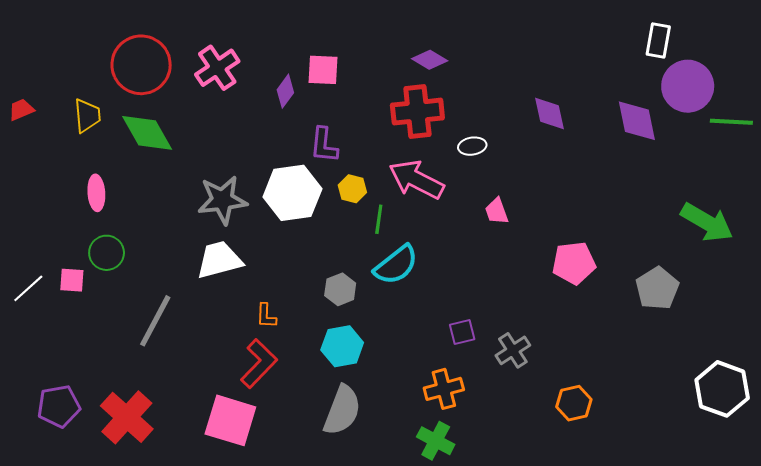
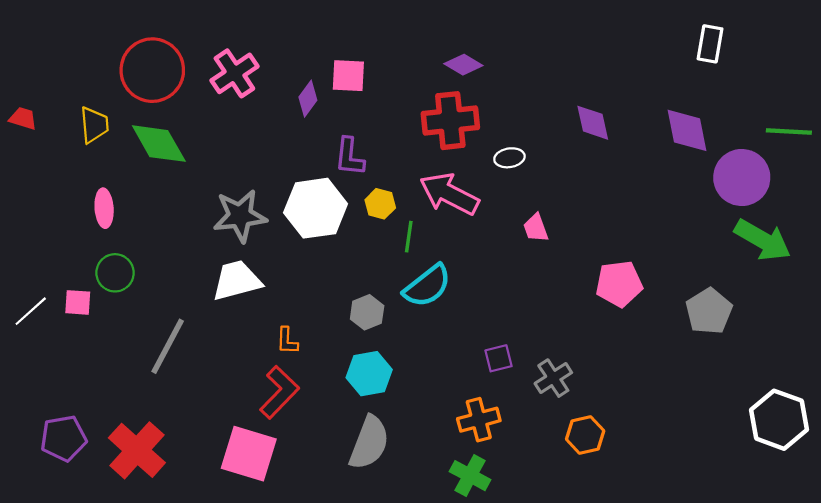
purple circle: (688, 86) -> (742, 178), moved
red trapezoid: (21, 110) -> (23, 118), turned 40
orange hexagon: (574, 403) -> (585, 435), moved

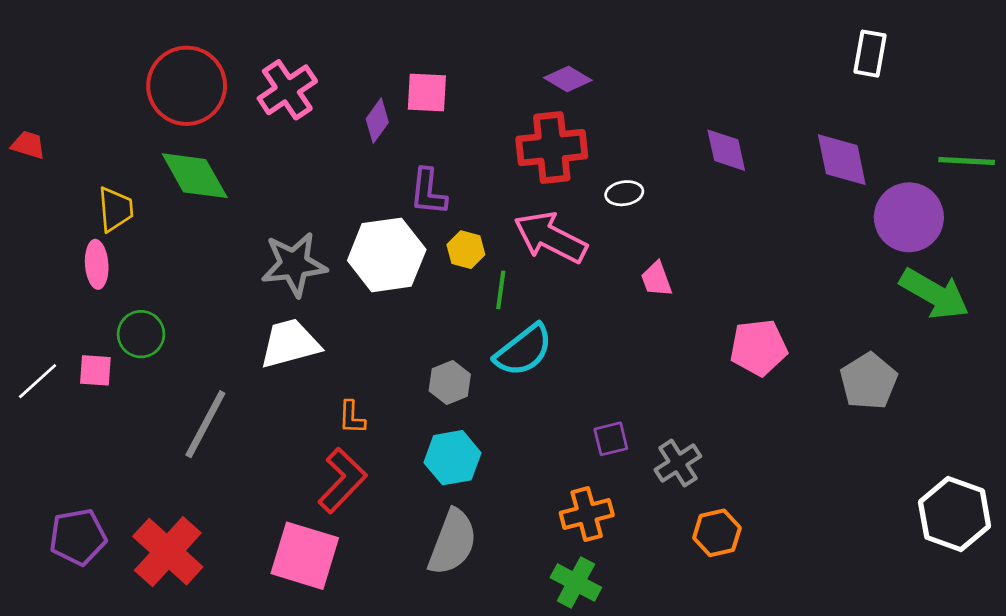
yellow trapezoid: (94, 125) -> (115, 209), moved
pink ellipse: (104, 208) -> (97, 264), moved

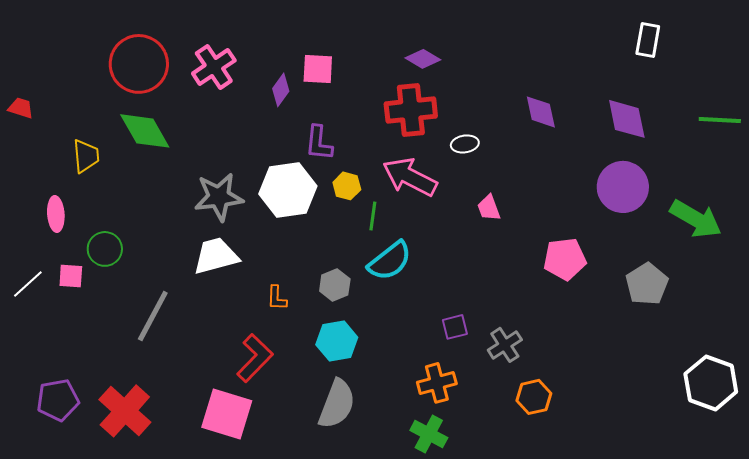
purple circle: (909, 217) -> (623, 187), moved
pink ellipse: (97, 264) -> (56, 214), moved
orange L-shape: (352, 417) -> (277, 298), moved

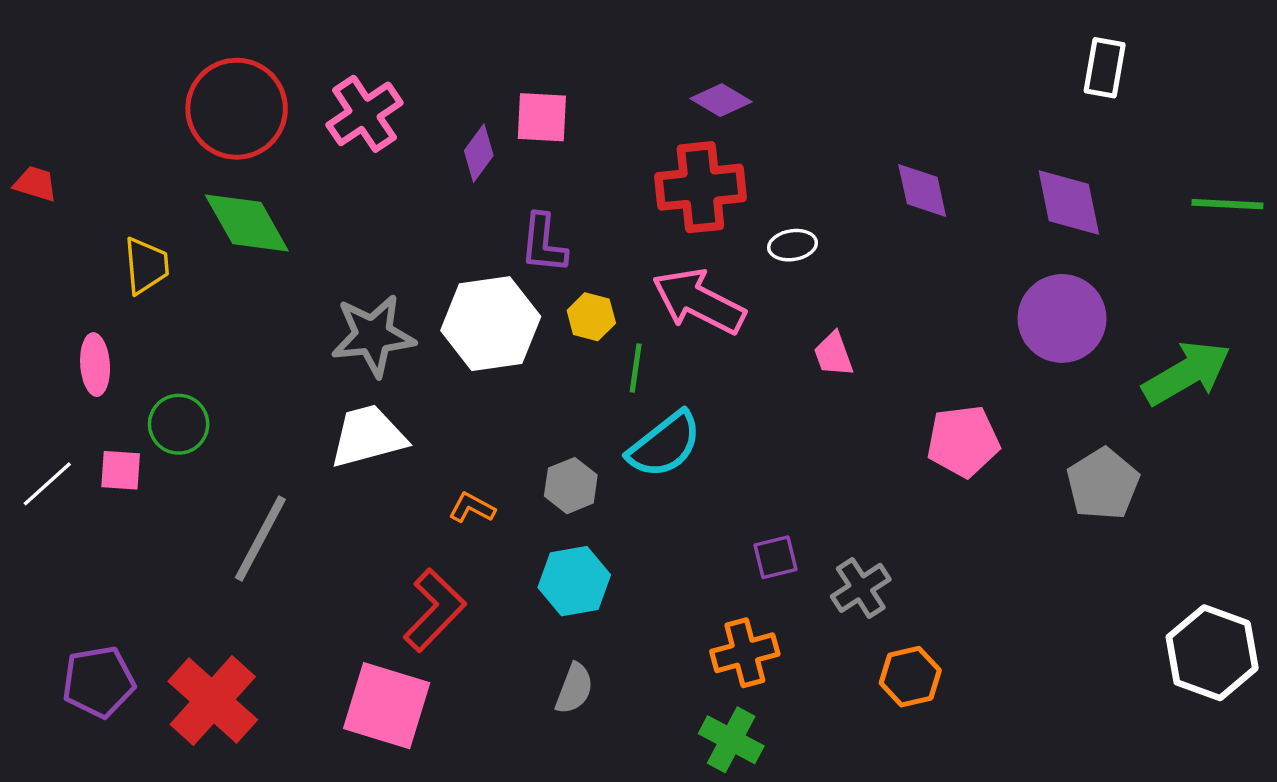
green arrow: (696, 219) -> (1186, 373), turned -60
orange L-shape: (277, 298) -> (472, 508), turned 116
gray semicircle: (337, 404) -> (574, 689), size x0.6

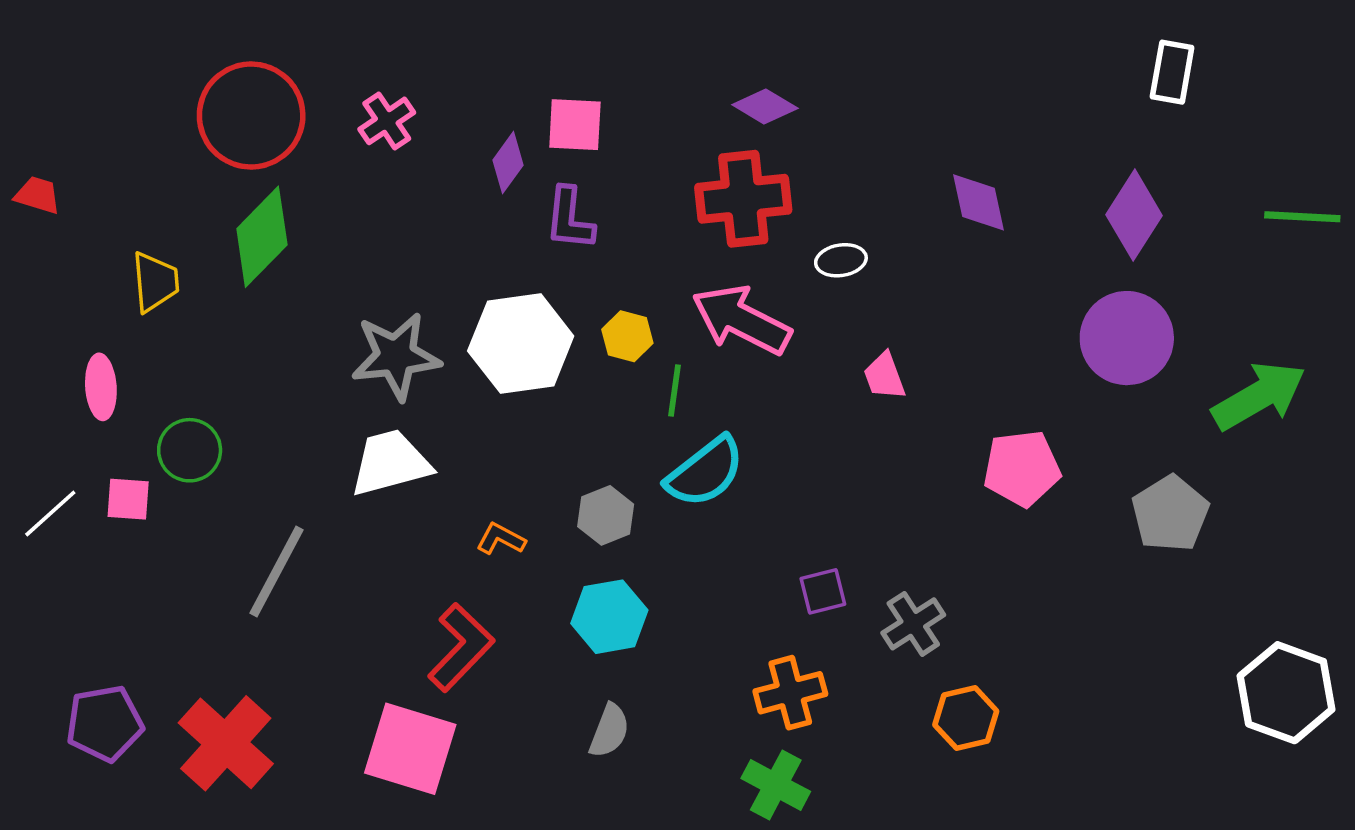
pink cross: (364, 114) -> (387, 121), size x0.7
purple diamond: (1069, 203) -> (1134, 215), turned 44
green diamond: (247, 223) -> (262, 237), turned 74
purple L-shape: (544, 243) -> (570, 219), moved

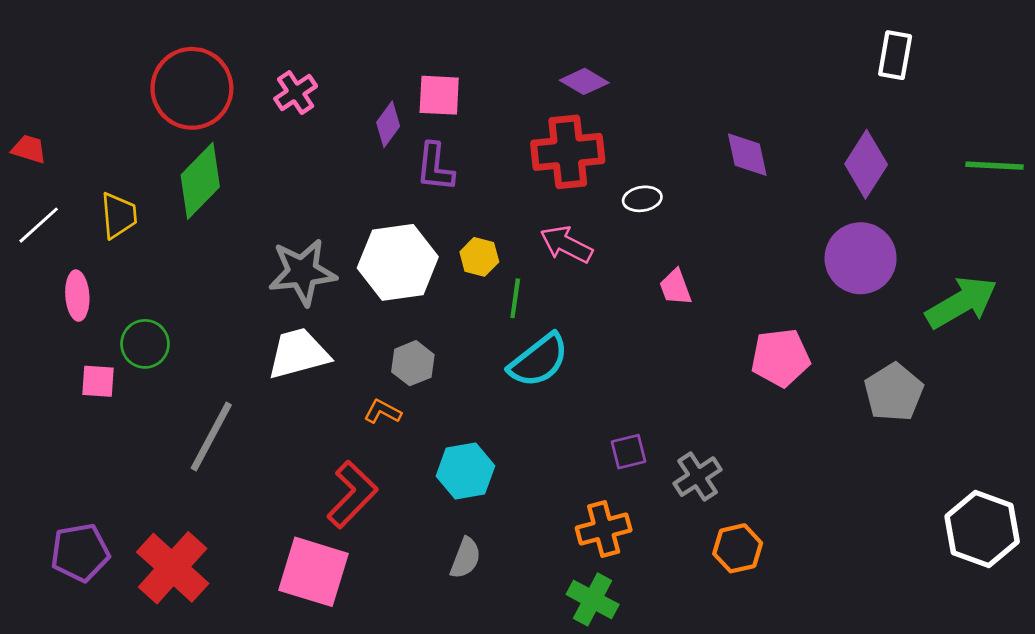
pink arrow: (741, 320) -> (566, 244), size x0.7
white line: (50, 514) -> (39, 225), moved
gray hexagon: (606, 515) -> (413, 363), moved

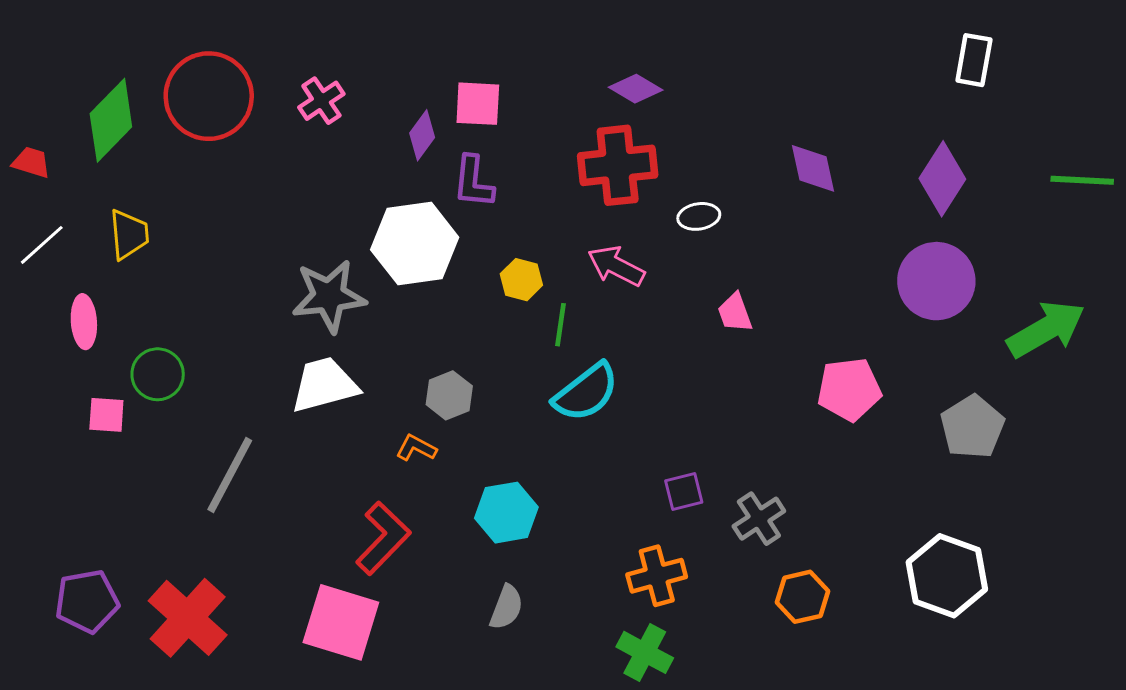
green diamond: (200, 181) -> (111, 120), moved
white hexagon: (398, 262) -> (415, 243), moved
white hexagon: (982, 529) -> (947, 576), moved

